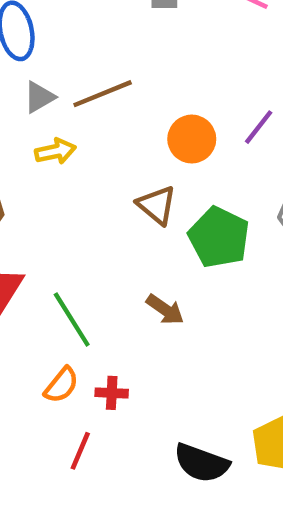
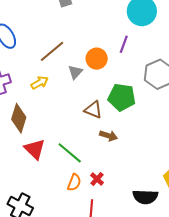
gray triangle: (39, 97) -> (75, 72), moved
brown triangle: (157, 205) -> (93, 110), moved
red cross: (112, 393) -> (97, 179), turned -32

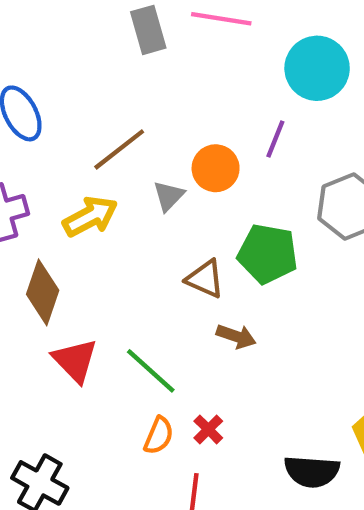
yellow arrow: (40, 83) -> (90, 216), size x1.4

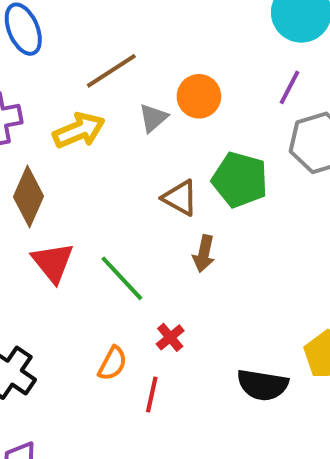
purple line: (275, 139) -> (290, 87), moved
brown arrow: (236, 336) -> (204, 254), turned 78
orange semicircle: (159, 436) -> (112, 363), moved

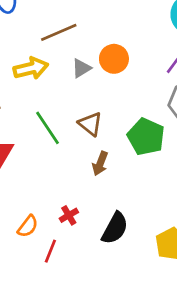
green pentagon: (240, 180) -> (146, 137), moved
green line: (122, 278) -> (48, 128), moved
black semicircle: (263, 385) -> (115, 228), moved, turned -80

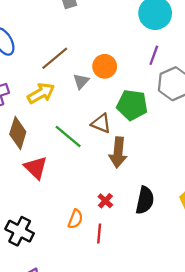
green pentagon: (146, 137) -> (132, 105), moved
brown arrow: (100, 163) -> (118, 152), size x1.5

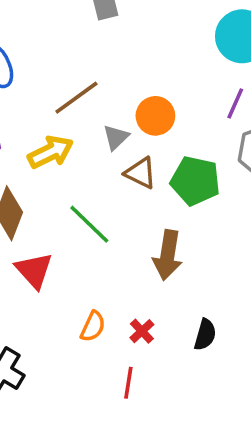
brown triangle: (101, 123) -> (141, 173), moved
black semicircle: (145, 200) -> (205, 335), size x0.7
orange semicircle: (75, 219) -> (93, 326), moved

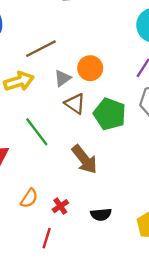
brown arrow: (168, 255) -> (84, 159), turned -56
black semicircle: (205, 335) -> (101, 215), turned 60

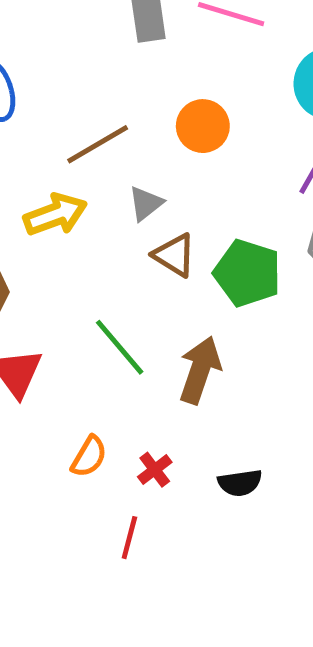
orange circle: (90, 68) -> (203, 126), moved
green line: (37, 132) -> (120, 347), moved
brown arrow: (84, 159) -> (200, 370), turned -120

